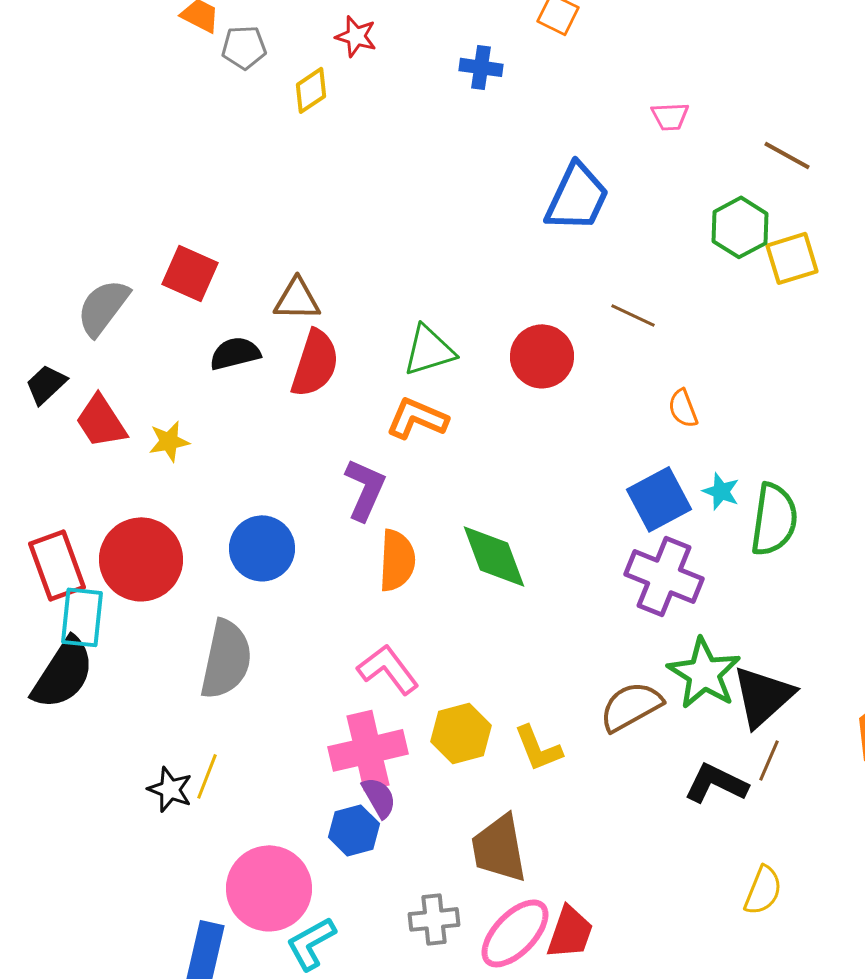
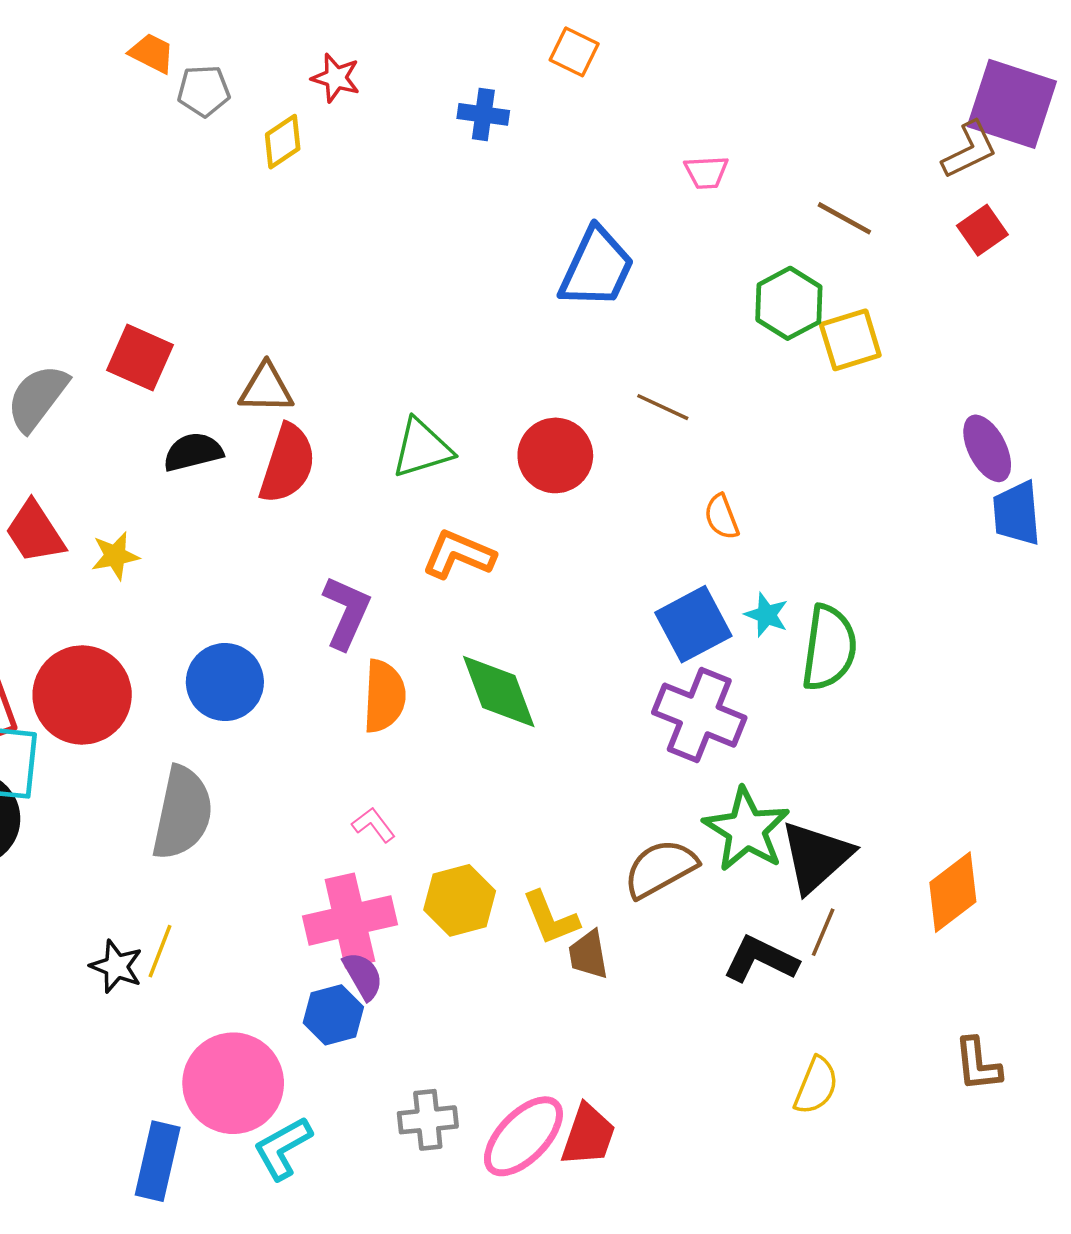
orange L-shape: (417, 418) -> (459, 555), moved
pink L-shape: (388, 669) -> (374, 825), size x0.6
brown trapezoid: (499, 848) -> (588, 955), moved, size x0.6

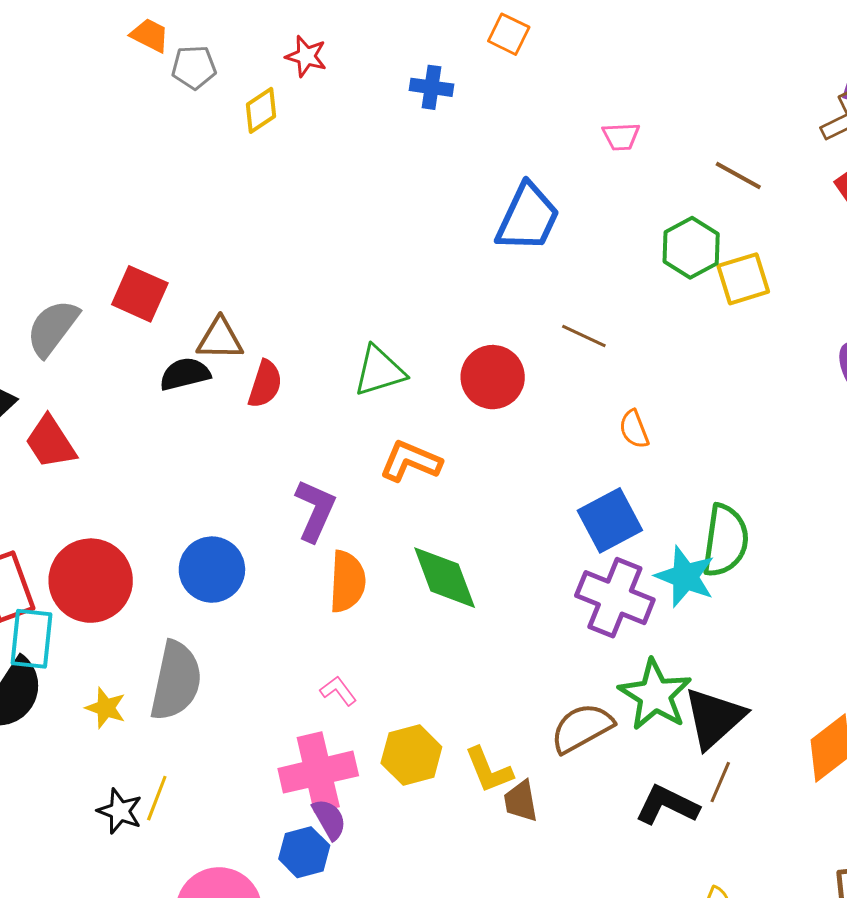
brown triangle: (266, 388) -> (220, 339), moved
red semicircle: (287, 464) -> (265, 384), size x0.7
yellow star: (115, 556) -> (106, 708), moved, turned 30
cyan star: (766, 615) -> (685, 577), moved, size x1.6

